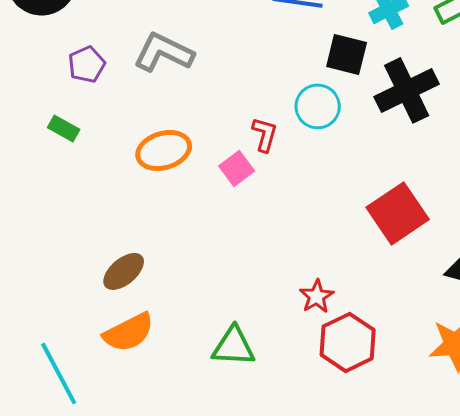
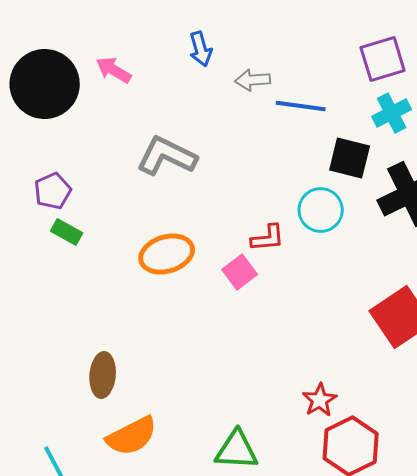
purple pentagon: (87, 64) -> (53, 191), moved
red L-shape: (265, 134) -> (268, 238), turned 69
brown ellipse: (124, 271) -> (103, 375), moved, turned -45

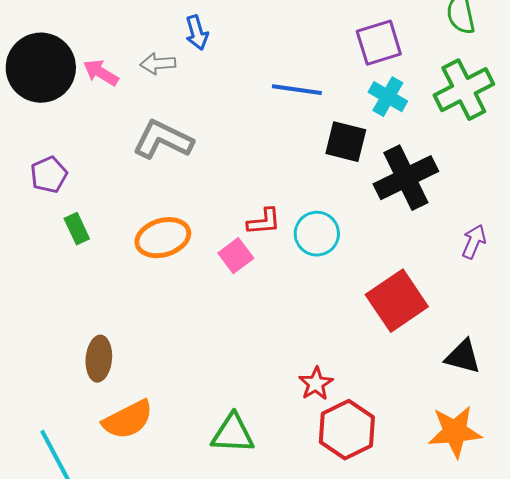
pink arrow: (114, 70) -> (101, 73), moved
gray arrow: (253, 80) -> (158, 64), moved
cyan cross: (392, 113) -> (388, 97), turned -33
cyan circle: (321, 210) -> (317, 234), moved
green rectangle: (67, 232) -> (77, 229), moved, turned 36

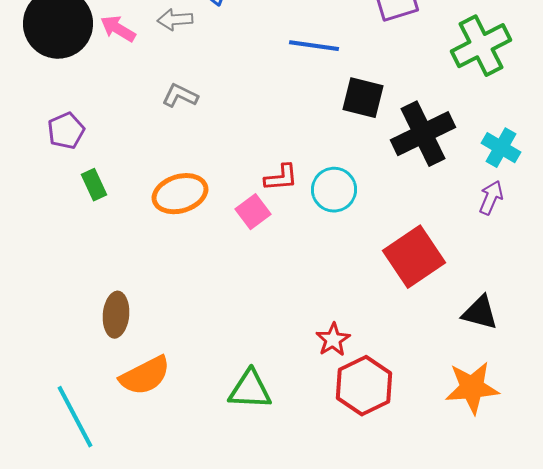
cyan cross: (388, 97) -> (501, 148), moved
gray L-shape: (163, 140) -> (180, 96), size x0.6

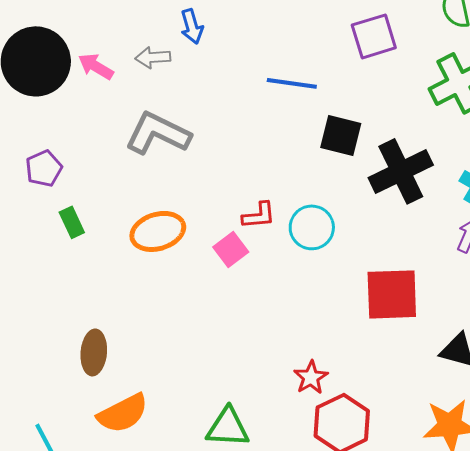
gray L-shape: (180, 96) -> (158, 133), size x1.8
red square: (414, 257) -> (392, 294), turned 32

